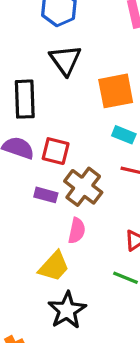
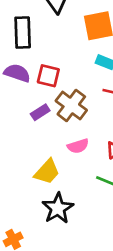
purple rectangle: (46, 195) -> (40, 112), turned -48
pink semicircle: (77, 231) -> (78, 146), moved, turned 60

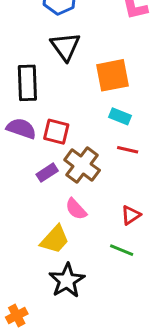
pink semicircle: (78, 146) -> (76, 209), moved, turned 65

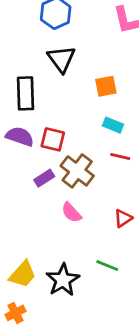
orange square: (112, 75) -> (106, 86), size x0.7
yellow trapezoid: (55, 239) -> (23, 274), moved
green line: (122, 250) -> (107, 266), moved

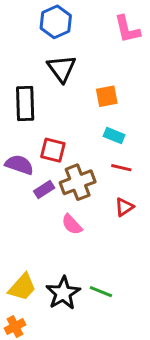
purple semicircle: (20, 136) -> (19, 165), moved
brown cross: (77, 171) -> (78, 182), turned 32
red triangle: (123, 218) -> (124, 207), moved
green line: (107, 266) -> (101, 292), moved

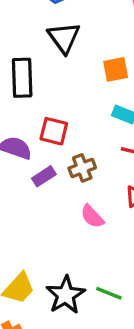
brown cross: (78, 182) -> (82, 168), size x0.7
pink semicircle: (72, 224) -> (92, 216), moved

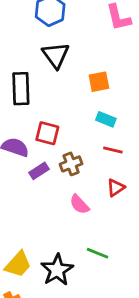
green line: (109, 293) -> (98, 253), moved

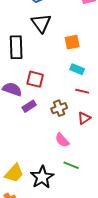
brown cross: (71, 164) -> (59, 108), moved
pink semicircle: (79, 204) -> (62, 140), moved

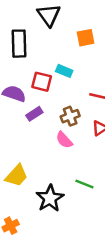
cyan rectangle: (77, 69) -> (64, 71), moved
pink semicircle: (62, 140) -> (64, 140), moved
yellow trapezoid: (14, 173) -> (17, 176), moved

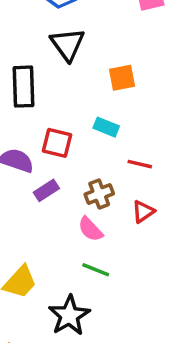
cyan rectangle: (64, 71) -> (106, 127), moved
green line: (84, 184) -> (96, 270), moved

